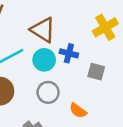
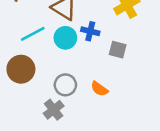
gray circle: (48, 92) -> (65, 85), moved

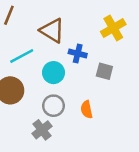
cyan circle: (65, 38) -> (53, 73), moved
orange semicircle: (99, 89) -> (87, 110), turned 42

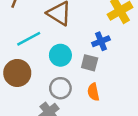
blue cross: (78, 53) -> (101, 41), moved, turned -36
gray square: (104, 71) -> (90, 63), moved

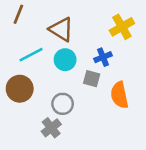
cyan circle: (60, 55) -> (65, 60), moved
orange semicircle: (93, 92) -> (119, 95), moved, size x1.5

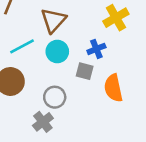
brown triangle: (61, 29) -> (53, 20), turned 40

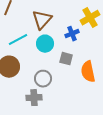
blue cross: (96, 49) -> (72, 34), moved
gray cross: (43, 122) -> (34, 98), turned 35

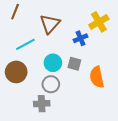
cyan circle: (45, 44) -> (53, 63), moved

